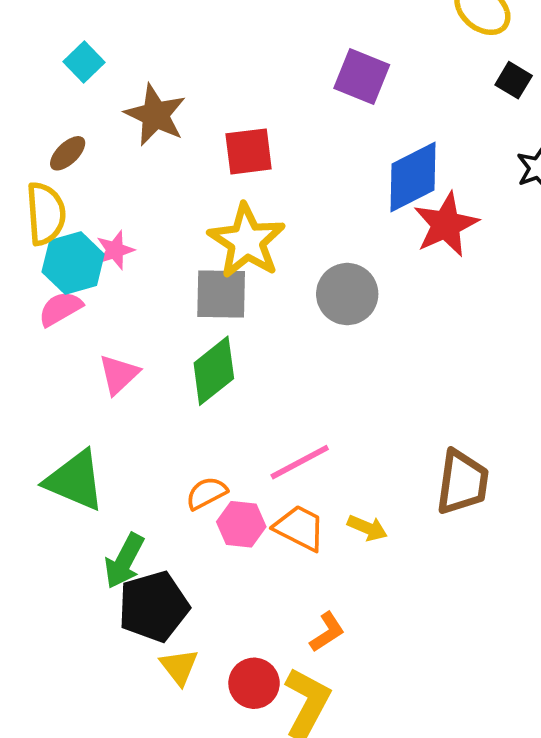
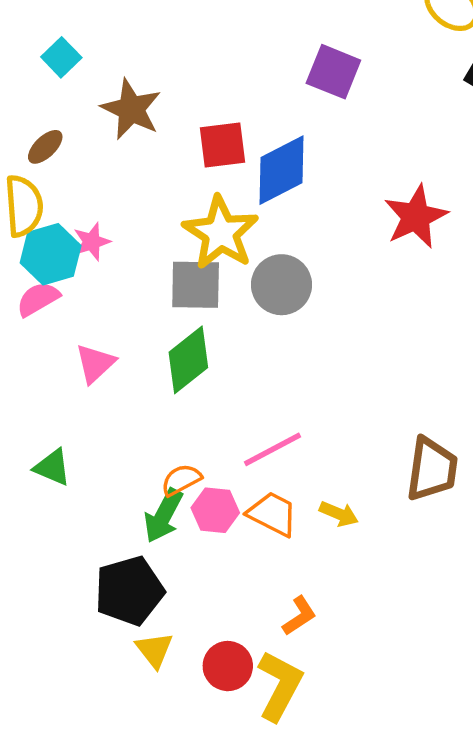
blue diamond: (413, 177) -> (282, 170), moved
gray circle: (347, 294) -> (282, 285), moved
green triangle: (75, 480) -> (52, 467), size x0.6
green arrow: (124, 561) -> (163, 516), moved

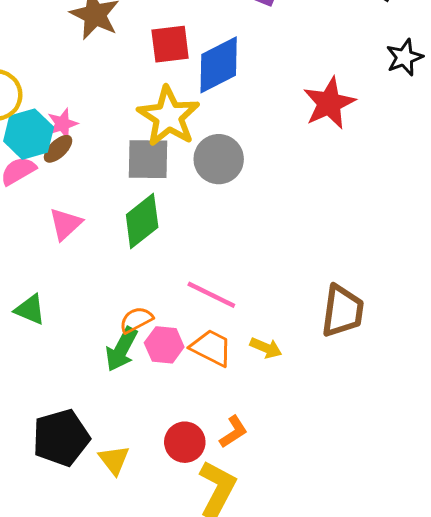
brown ellipse: (45, 147) -> (58, 149), moved
pink line: (273, 449) -> (211, 295), turned 54
black pentagon: (129, 591) -> (61, 438), moved
red circle: (228, 666) -> (185, 442), moved

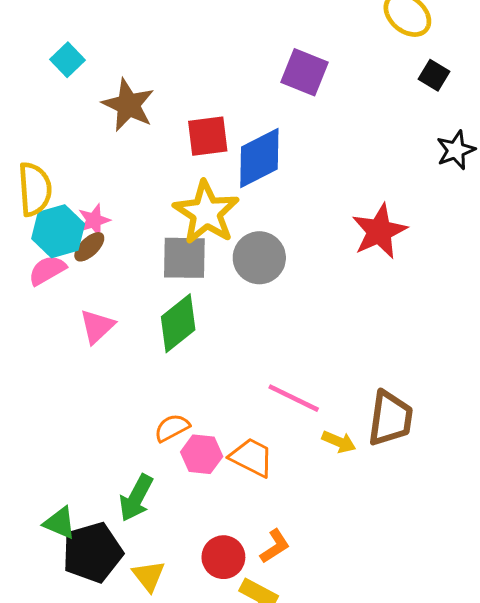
red star: (329, 103) -> (379, 231), moved
pink line: (211, 295) -> (294, 398), moved
green triangle: (30, 309) -> (60, 523), moved
yellow arrow: (266, 348) -> (339, 442), moved
green arrow: (121, 349) -> (136, 498), moved

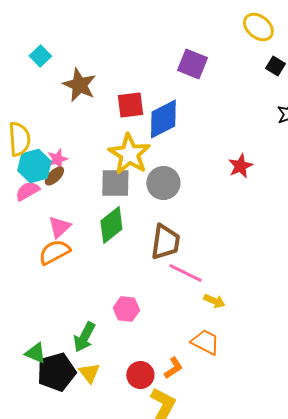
red star: (379, 231) -> (240, 166), size x0.7
brown trapezoid: (390, 418) -> (165, 242), moved
orange semicircle: (172, 428) -> (54, 252), moved, size x1.4
orange trapezoid: (251, 457) -> (205, 342), moved
yellow triangle: (149, 576) -> (89, 373), moved

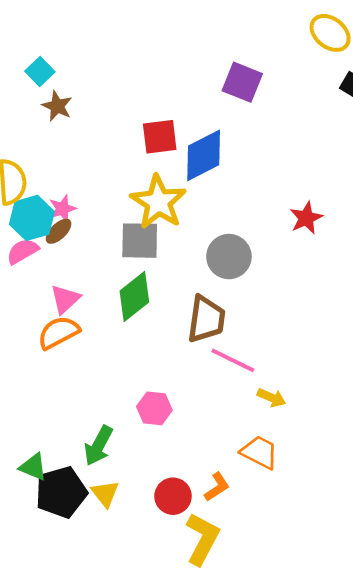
brown star: (79, 85) -> (57, 106), moved, size x0.7
gray circle: (163, 183) -> (229, 257), moved

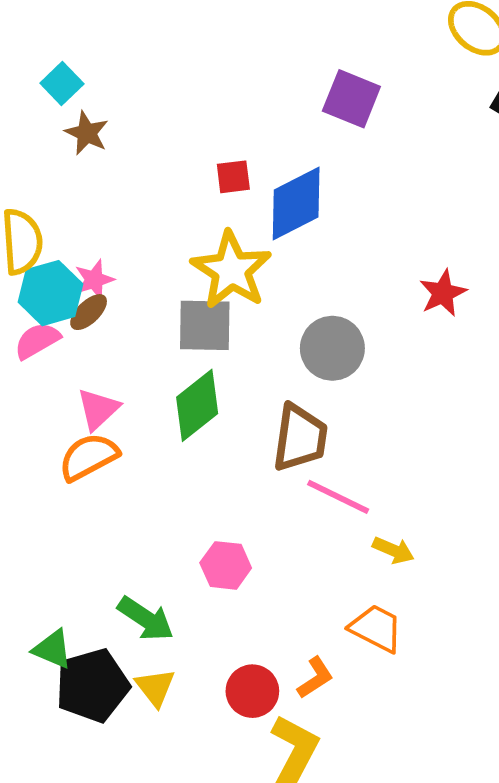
red square: (160, 137) -> (233, 177), size x0.7
green arrow: (98, 446) -> (146, 619), turned -84

